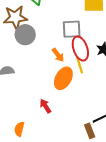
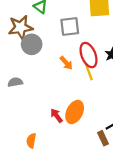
gray square: (72, 29) -> (70, 26), moved
orange ellipse: (63, 78) -> (75, 112), moved

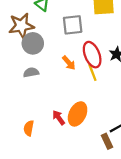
gray semicircle: (15, 82) -> (31, 72), moved
orange semicircle: (31, 141) -> (29, 128), moved

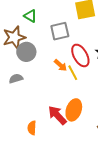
gray semicircle: (31, 72) -> (16, 79), moved
yellow line: (92, 72) -> (73, 73), moved
red arrow: (59, 118) -> (57, 115), size x1.5

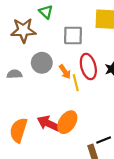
gray circle: (26, 52) -> (42, 63), moved
red arrow: (57, 115) -> (49, 123), turned -35
orange semicircle: (32, 128) -> (18, 130), size x1.6

